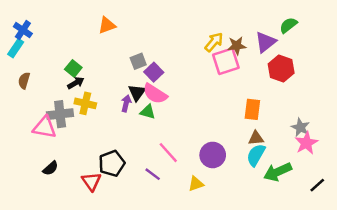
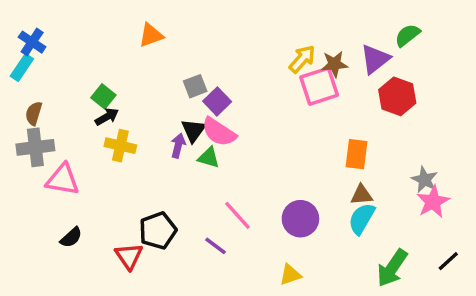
gray cross: (60, 114) -> (35, 147), moved
green arrow: (278, 172) -> (392, 268), moved, turned -32
yellow triangle: (196, 184) -> (290, 275), moved

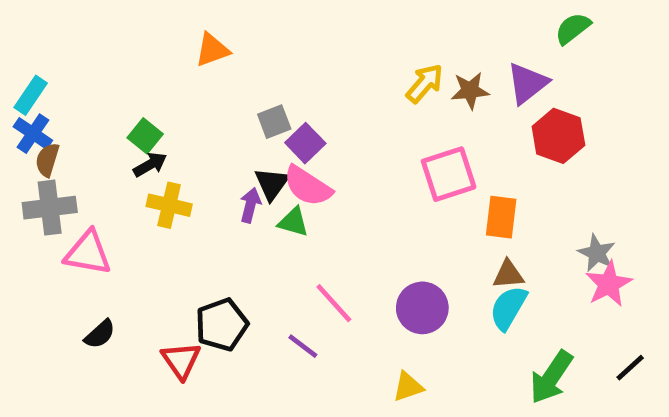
green semicircle: (407, 35) -> (573, 28), moved
blue cross: (32, 42) -> (33, 134), moved
pink square: (319, 86) -> (449, 174), moved

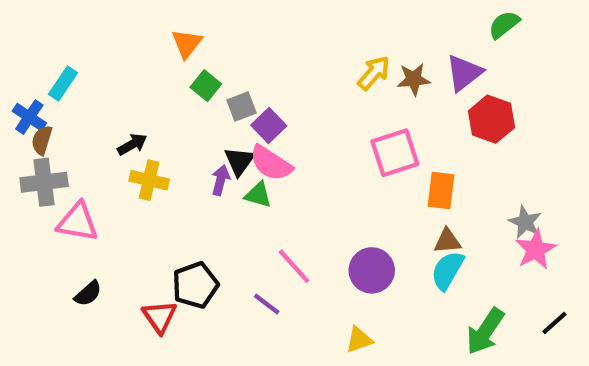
orange triangle: (212, 50) -> (187, 44), turned -32
cyan rectangle: (31, 95) -> (63, 83), moved
green square: (145, 136) -> (206, 86), moved

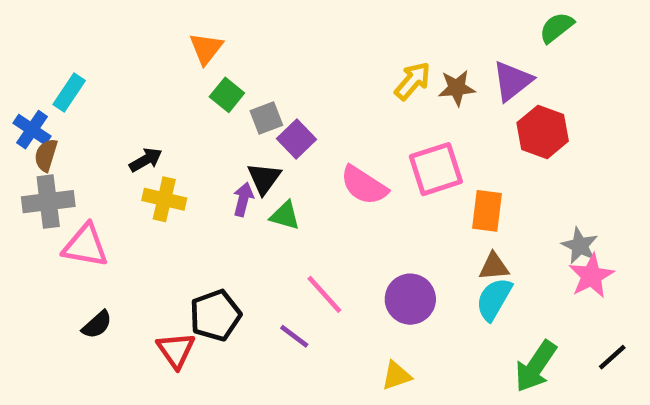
pink semicircle: (271, 163) -> (364, 185), moved

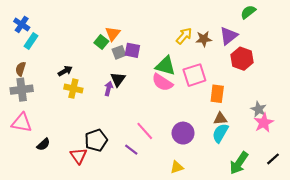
orange triangle: (206, 48) -> (113, 34), moved
blue cross: (32, 130) -> (22, 24), moved
purple square: (297, 139) -> (132, 50), moved, turned -35
green triangle: (285, 216) -> (165, 66), moved, size x1.5
pink triangle: (85, 246) -> (22, 123), moved

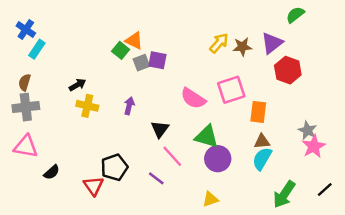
orange triangle: (113, 34) -> (134, 41), turned -42
green triangle: (165, 66) -> (207, 137), moved
black triangle: (118, 79) -> (160, 129), moved

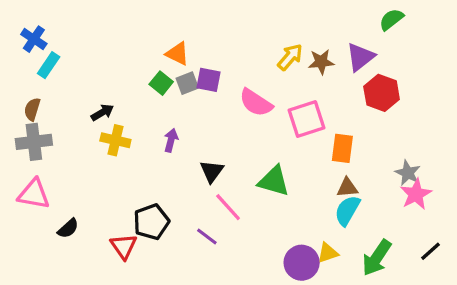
green square: (121, 50) -> (161, 83), moved
pink semicircle: (193, 98) -> (256, 103), moved
purple circle: (218, 159) -> (302, 263), moved
yellow triangle: (210, 199) -> (328, 253), moved

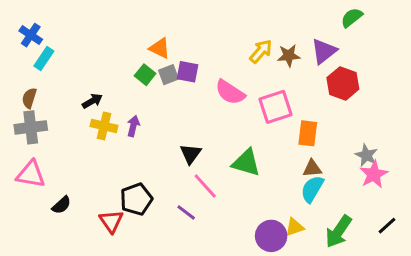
purple arrow: (171, 140) -> (133, 126), moved

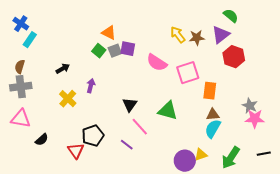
green semicircle: (352, 18) -> (231, 16), moved, turned 77
yellow arrow: (261, 51) -> (178, 35), turned -78
yellow cross: (104, 126) -> (68, 99), moved, turned 30
pink star: (374, 174) -> (255, 119), turned 30
black line: (387, 226) -> (264, 154), turned 32

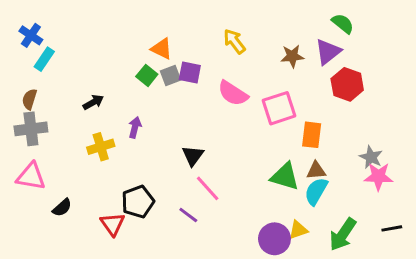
yellow arrow: (178, 35) -> (234, 41), moved
yellow cross: (68, 99) -> (101, 147), turned 30
green triangle: (168, 111) -> (285, 176), moved

